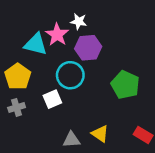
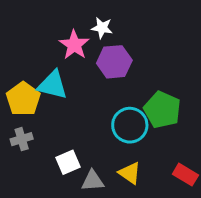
cyan triangle: (36, 44) -> (53, 85), moved
cyan circle: (70, 75) -> (130, 125), moved
white square: (52, 99) -> (68, 162), moved

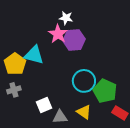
pink star: (74, 45) -> (58, 34), moved
green pentagon: (162, 110) -> (105, 91), moved

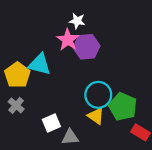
gray cross: (14, 90) -> (16, 105), turned -32
yellow triangle: (84, 112) -> (96, 116), moved

